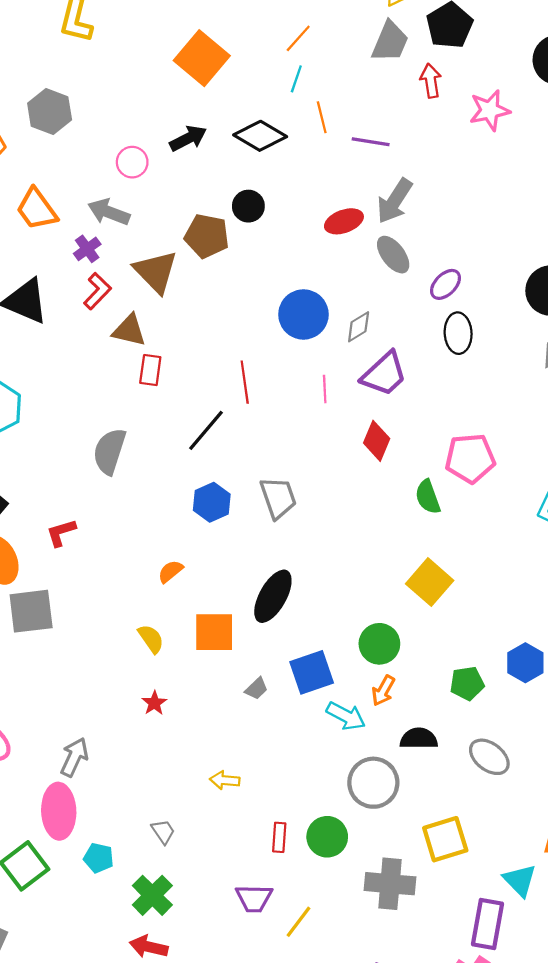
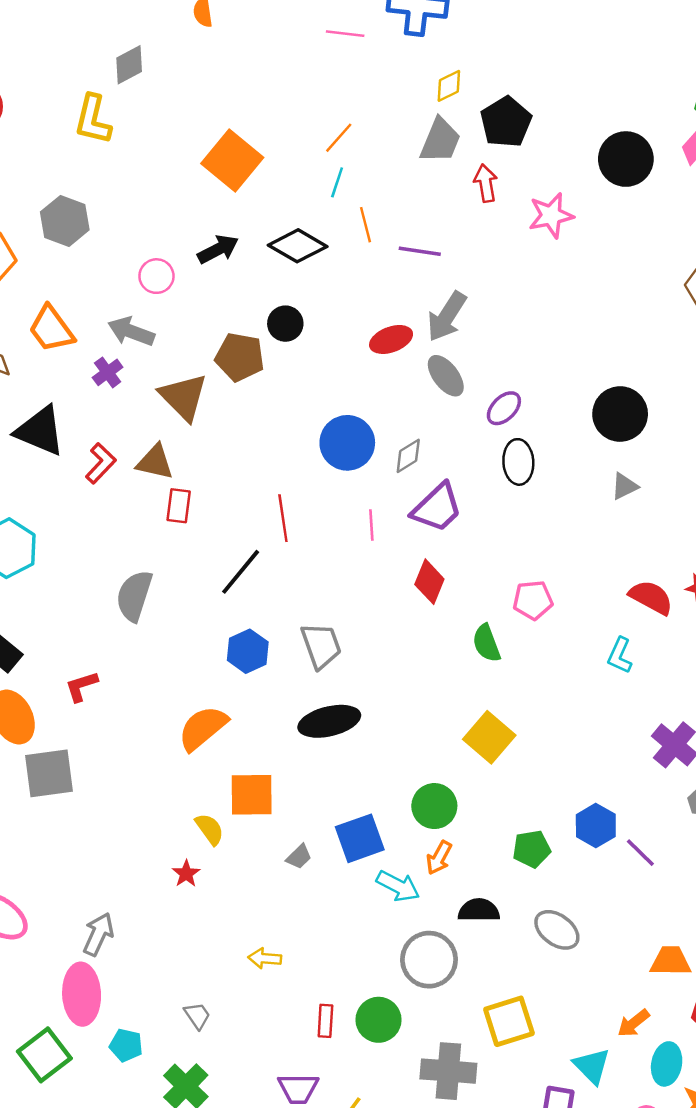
red L-shape: (97, 291) -> (101, 463), moved
pink pentagon: (470, 458) -> (533, 600), size x0.7
orange semicircle: (170, 571) -> (203, 728), size x1.8
black ellipse: (273, 596) -> (329, 721), moved, turned 48
yellow semicircle: (151, 639) -> (210, 829), moved

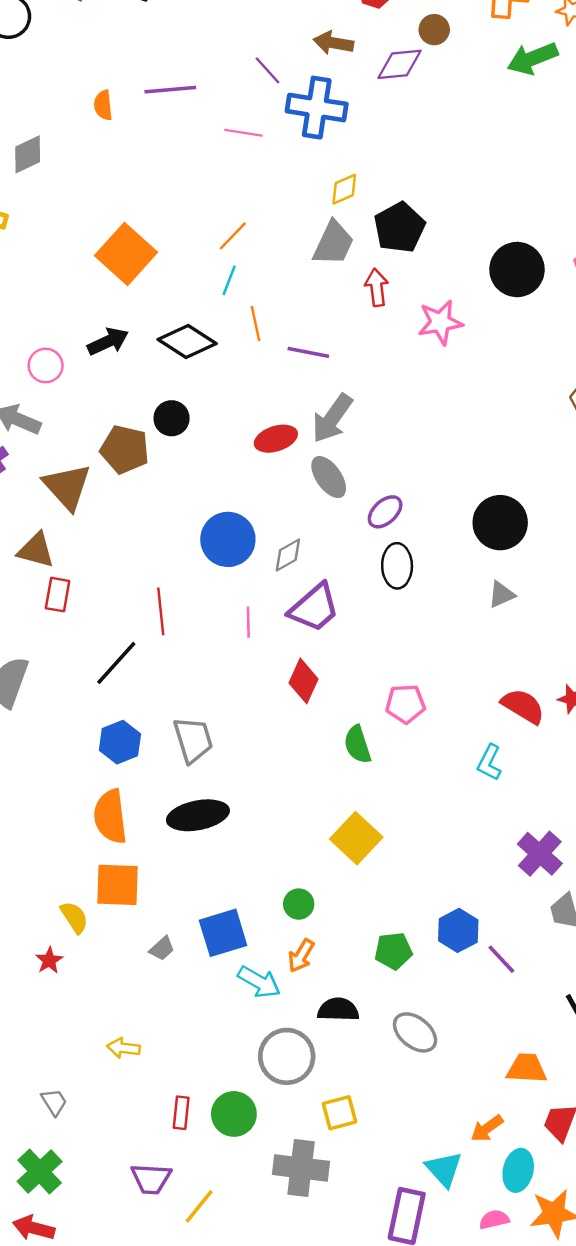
orange semicircle: (203, 728) -> (110, 816), moved, turned -60
green circle: (434, 806) -> (299, 904), size x0.7
yellow square: (509, 1021) -> (339, 1113), moved, size x0.7

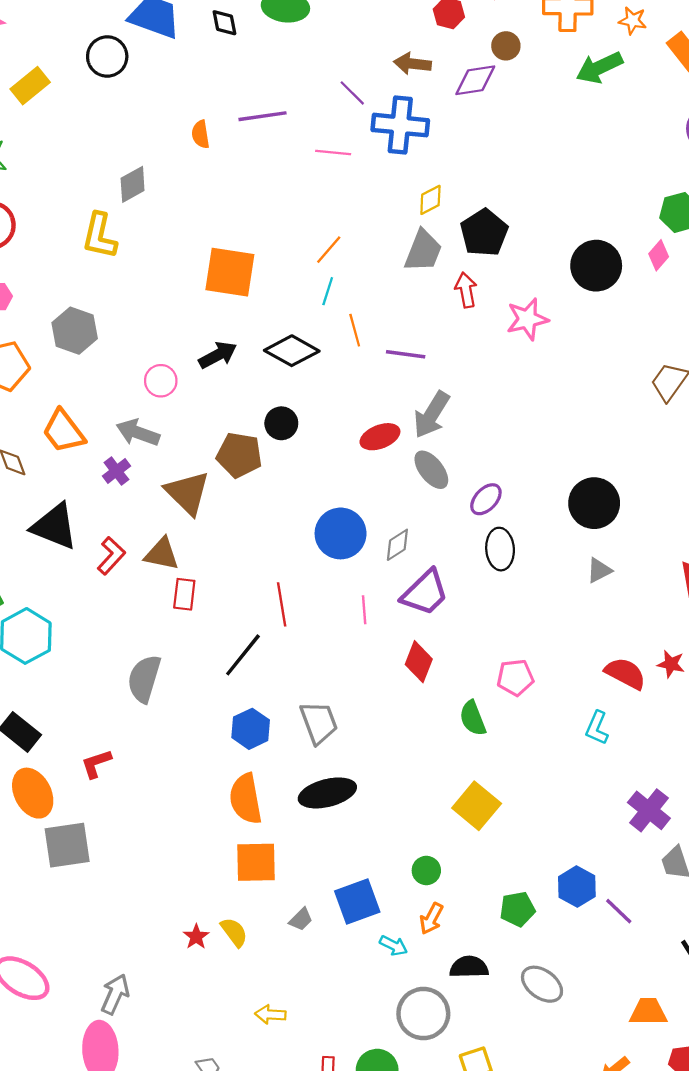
orange square: (126, 254) -> (230, 272), turned -30
yellow semicircle: (74, 917) -> (234, 932), moved
cyan arrow: (259, 982) -> (394, 945), size x0.7

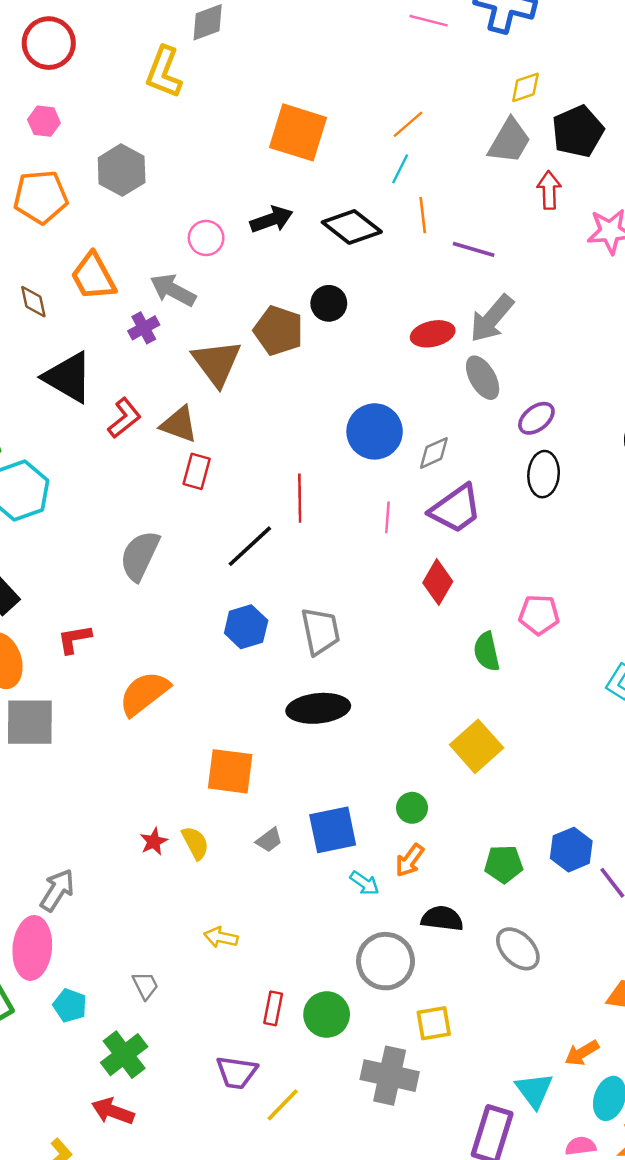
orange semicircle: (246, 799) -> (144, 693), moved, turned 54

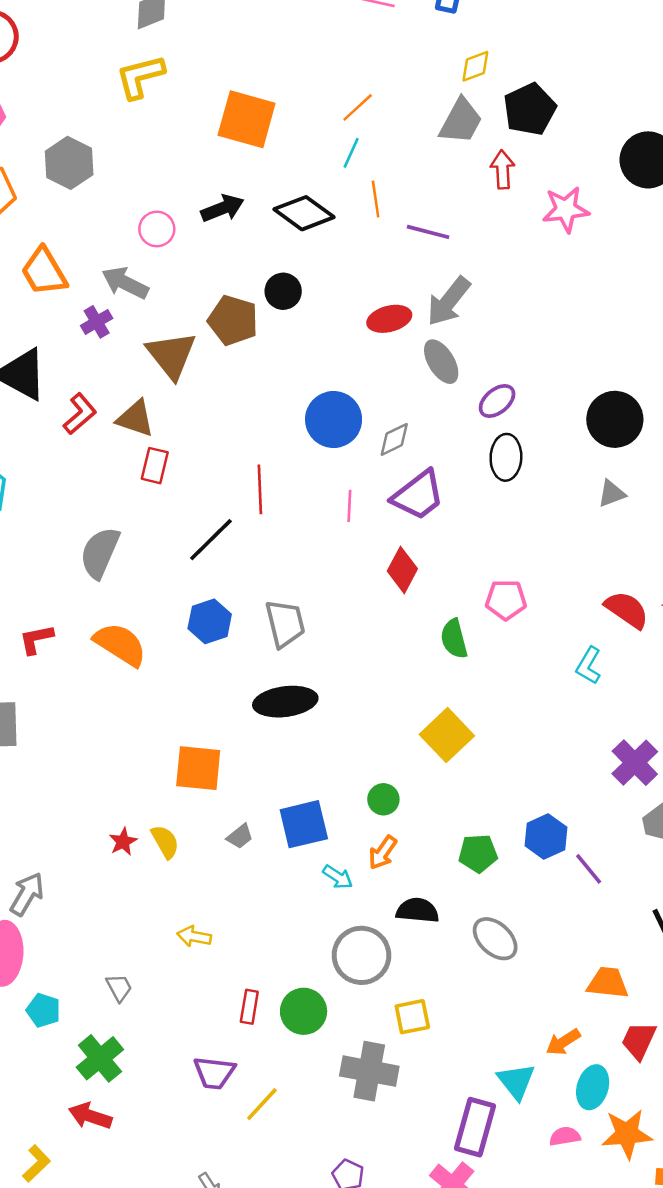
yellow L-shape: (164, 72) -> (140, 77), moved, turned 56
orange semicircle: (144, 693) -> (120, 644), moved, turned 72

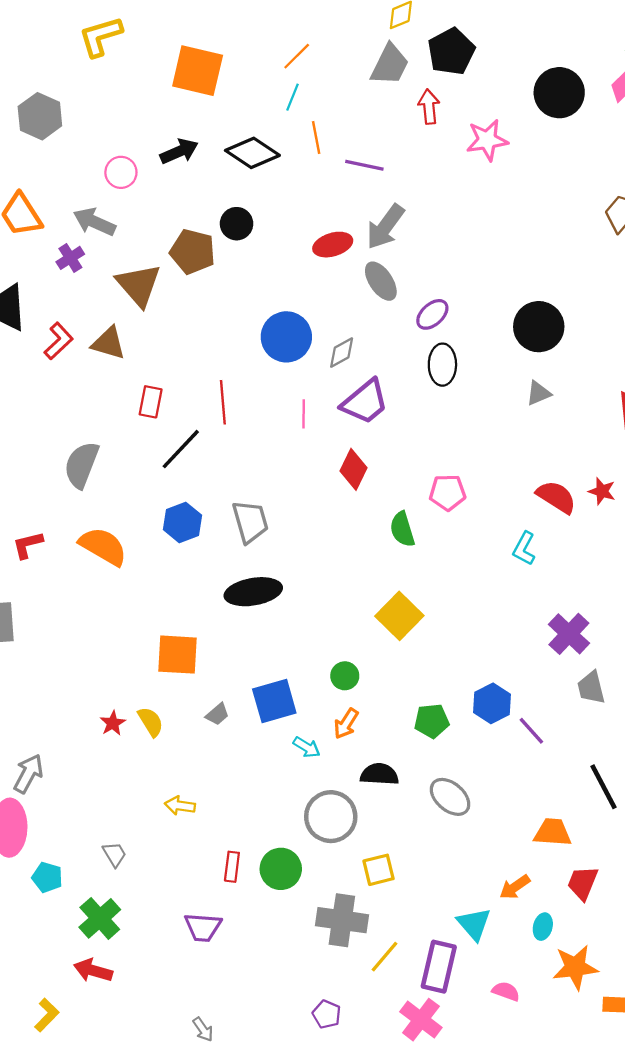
red rectangle: (155, 466) -> (151, 402), moved
cyan ellipse: (593, 1087) -> (543, 927), size x0.7
yellow line: (262, 1104) -> (384, 957), moved
pink semicircle: (565, 1136) -> (506, 991), moved, turned 32

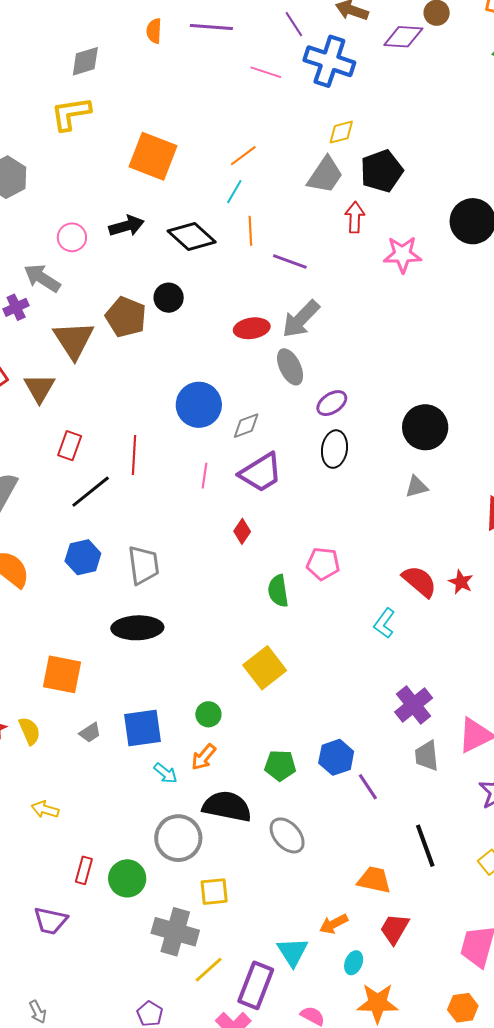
brown triangle: (108, 343) -> (39, 388), turned 36
red diamond: (354, 469) -> (242, 531), size x0.7
black semicircle: (379, 774) -> (227, 806), size x1.4

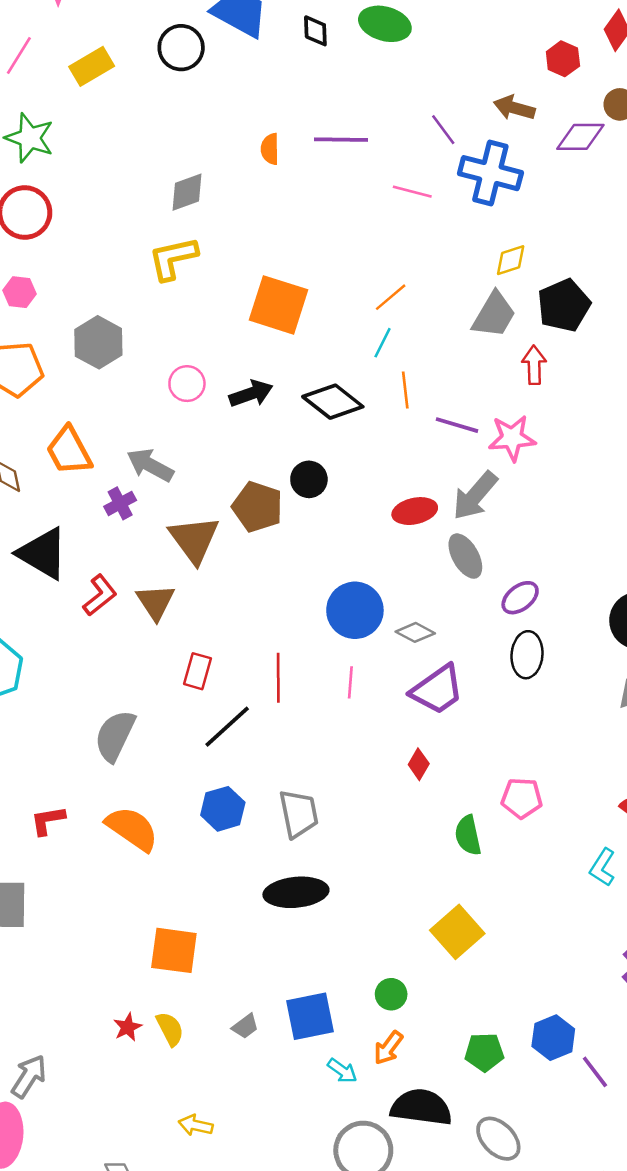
pink circle: (72, 237) -> (187, 384), moved
pink star: (402, 254) -> (512, 438), moved
gray diamond: (246, 426) -> (415, 632), turned 52
pink line: (205, 476) -> (350, 682), moved
orange square: (62, 674) -> (174, 950), moved

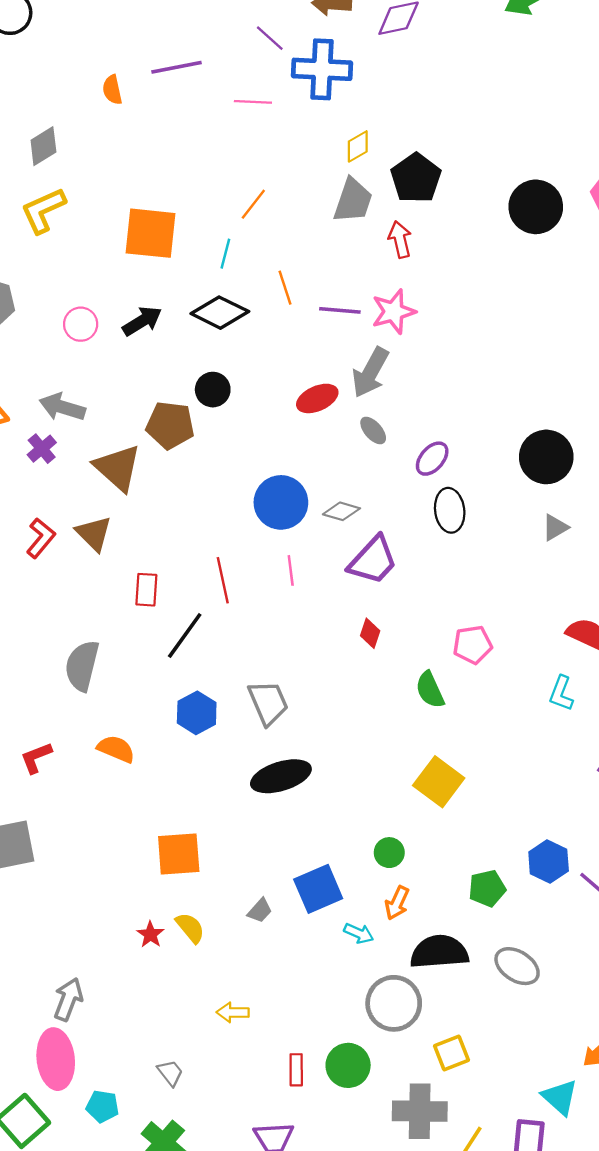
cyan line: (382, 343) -> (225, 254), moved
gray ellipse: (465, 556) -> (373, 430), size x0.7
orange semicircle: (132, 829) -> (116, 749), size x0.7

